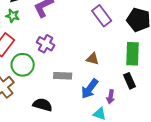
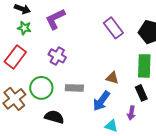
brown triangle: (93, 59) -> (112, 78), moved
green circle: (23, 65) -> (41, 88), moved
purple arrow: (111, 97) -> (131, 113), moved

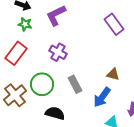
gray rectangle: (74, 88) -> (75, 84), turned 60

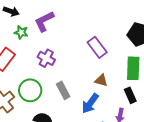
green star: (25, 24) -> (21, 32), moved
purple rectangle: (114, 24) -> (97, 47), moved

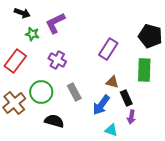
purple rectangle: (97, 47) -> (108, 49), turned 70
black rectangle: (130, 95) -> (126, 98), moved

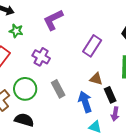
purple L-shape: (55, 23) -> (53, 20), moved
blue arrow: (101, 105) -> (85, 102), turned 125
black semicircle: (54, 121) -> (24, 120), moved

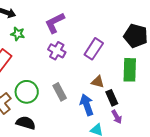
purple cross: (41, 57) -> (57, 51), moved
purple arrow: (115, 114) -> (117, 117), turned -40

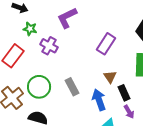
purple cross: (57, 51) -> (49, 46), moved
brown triangle: (98, 82) -> (110, 77), turned 40

